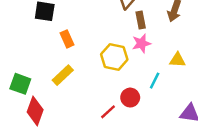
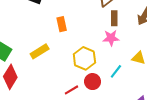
orange rectangle: (67, 39) -> (62, 24), moved
yellow hexagon: (114, 57) -> (84, 58), moved

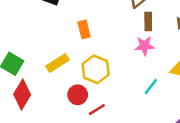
yellow hexagon: (84, 58) -> (96, 69), moved
red circle: (93, 82) -> (78, 95), moved

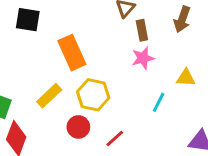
orange rectangle: (84, 29) -> (72, 53), size x1.6
red line: (97, 110) -> (115, 138), moved

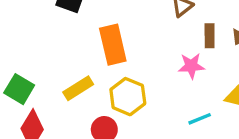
brown rectangle: (142, 30) -> (210, 36), moved
cyan line: (159, 102) -> (200, 119), turned 30

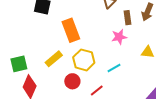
green square: (19, 89) -> (19, 64), turned -36
cyan line: (200, 119) -> (114, 68), moved

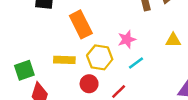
pink star: (119, 37) -> (127, 39), moved
yellow rectangle: (54, 59) -> (64, 60), turned 48

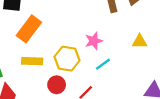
orange rectangle: (81, 24) -> (29, 29), moved, turned 64

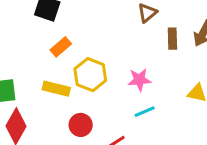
orange rectangle: (29, 29) -> (61, 47), size x0.6
yellow hexagon: (67, 59) -> (90, 75), moved

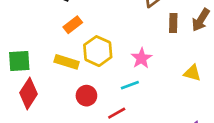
pink star: (139, 80) -> (142, 58), turned -30
cyan line: (145, 112) -> (130, 85), moved

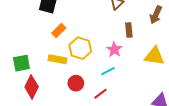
brown rectangle: (173, 23) -> (129, 30), moved
yellow triangle: (192, 73) -> (154, 56), size x1.5

